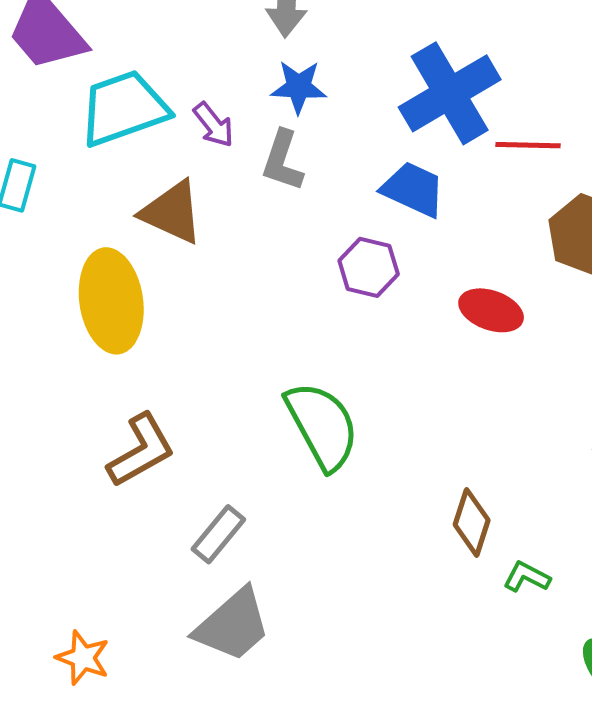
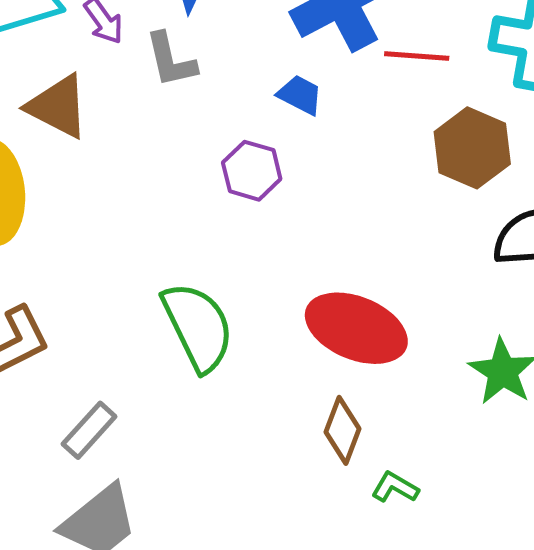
gray L-shape: (282, 161) -> (171, 60), turned -34
blue trapezoid: (413, 189) -> (300, 95), size x0.7
red ellipse: (491, 310) -> (356, 328), moved, size x1.6

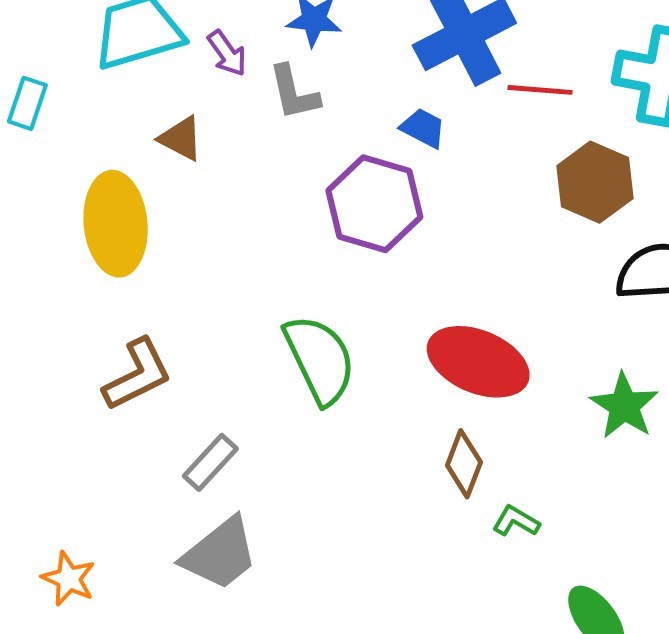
brown triangle: (58, 106) -> (181, 138), size x0.7
purple hexagon: (252, 171) -> (374, 204), size x1.6

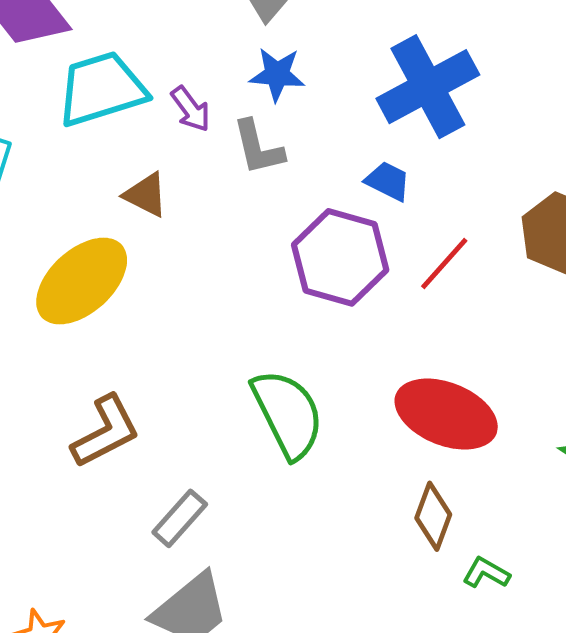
red line: (540, 90) -> (444, 263), moved, turned -52
yellow ellipse: (116, 224) -> (82, 281), turned 54

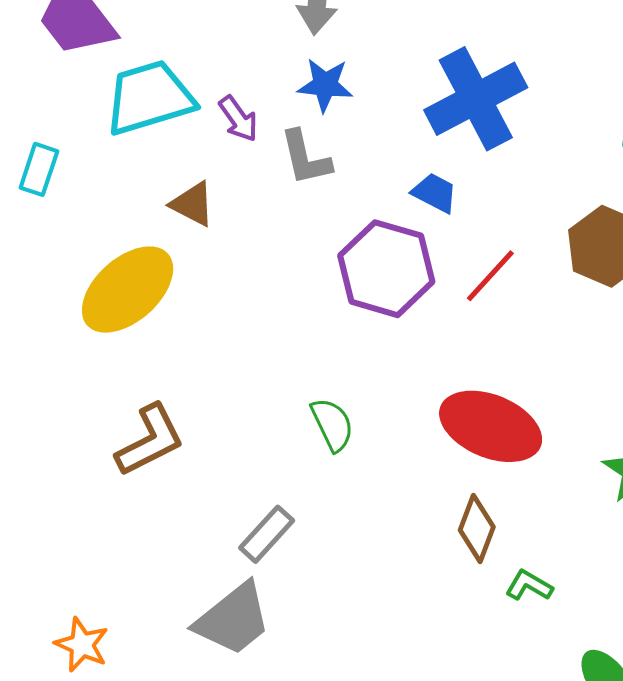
green semicircle: (288, 414) -> (332, 424), size x0.6
gray rectangle: (180, 518) -> (267, 534), moved

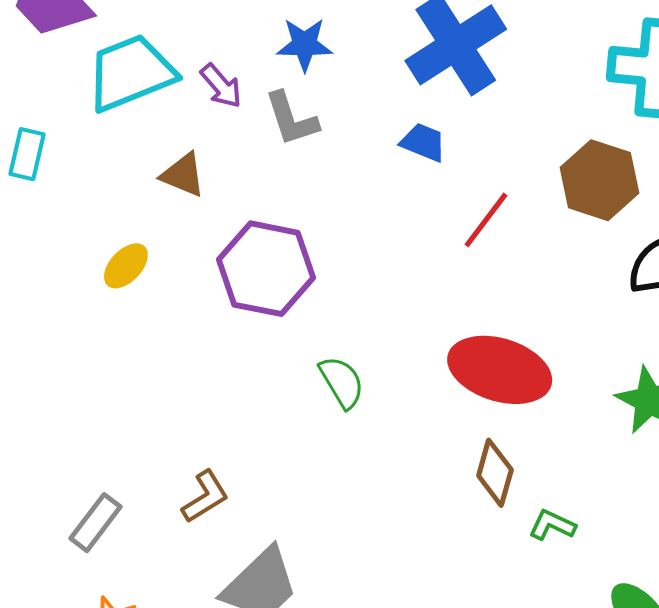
purple hexagon: (386, 269) -> (266, 269), moved
yellow ellipse: (128, 290) -> (126, 266), size x0.5
brown L-shape: (150, 440) -> (205, 497), moved, size x0.7
gray rectangle: (267, 534) -> (96, 523), moved

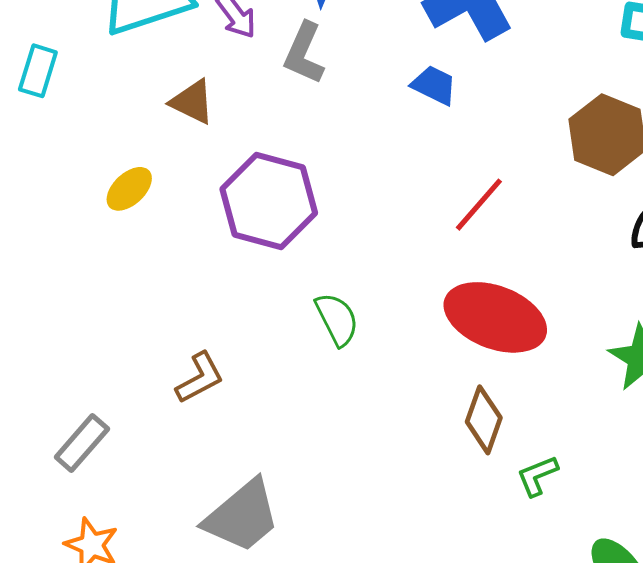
gray L-shape: (291, 119) -> (304, 53), turned 38
red line: (486, 220) -> (479, 205), moved
brown L-shape: (205, 497) -> (200, 378), moved
green L-shape: (552, 525) -> (537, 476), turned -51

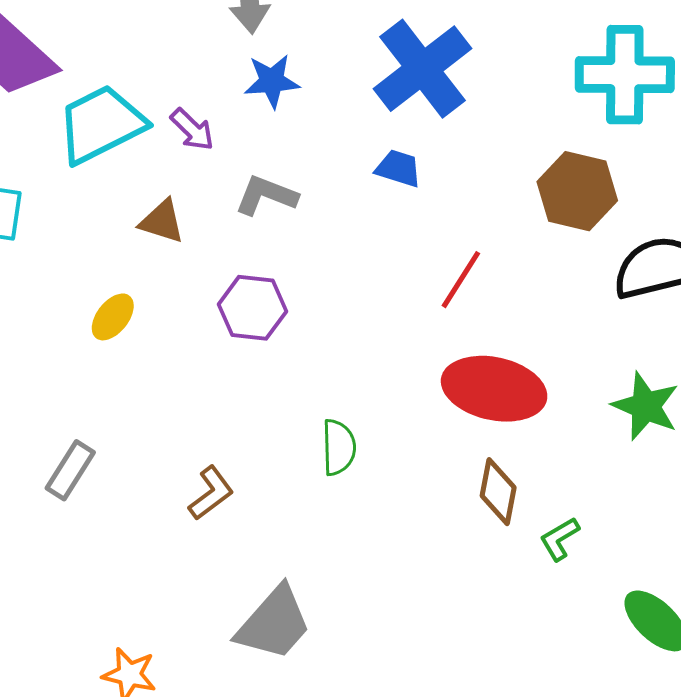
gray L-shape: (304, 53) -> (266, 195), moved, turned 96
purple hexagon: (269, 201) -> (253, 308), size x0.7
green semicircle: (337, 319) -> (339, 447), moved, turned 34
gray rectangle: (82, 443) -> (70, 470), moved

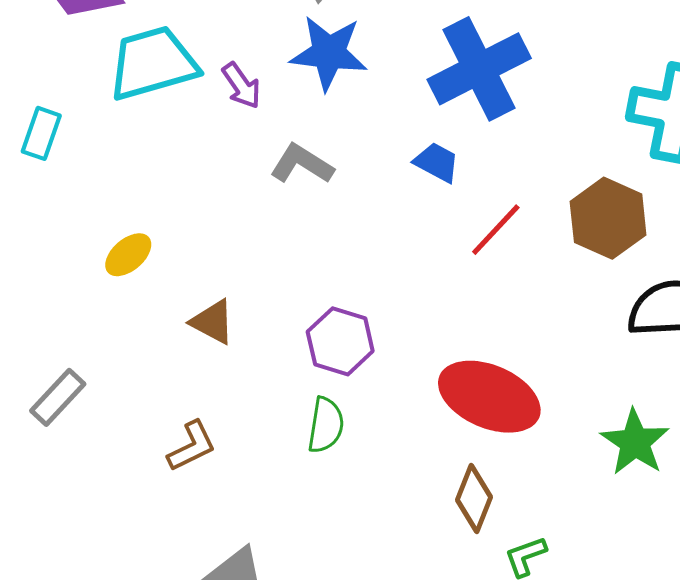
blue star: (272, 81) -> (329, 53), size x1.4
brown triangle: (162, 221) -> (213, 322), moved
red line: (461, 280) -> (496, 230), moved
purple hexagon: (253, 308) -> (340, 341), moved

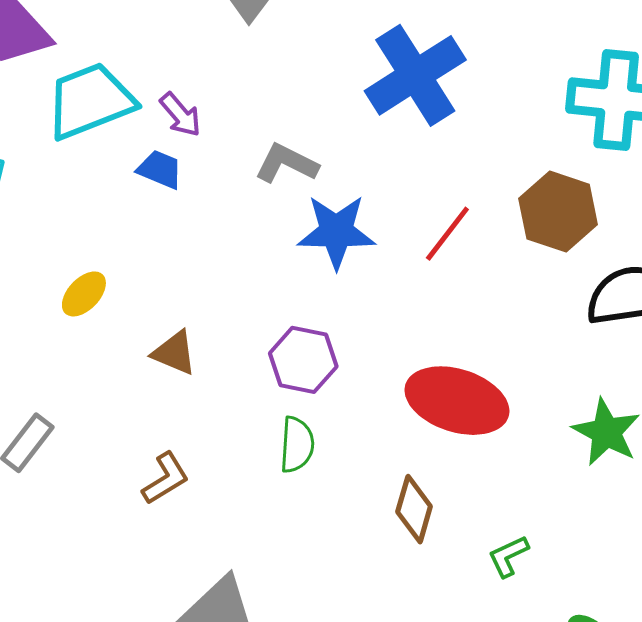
blue star: (329, 53) -> (336, 232), moved
blue trapezoid: (437, 162) -> (160, 169), moved
gray L-shape: (302, 164) -> (287, 163), moved
brown diamond: (474, 499) -> (414, 509), moved

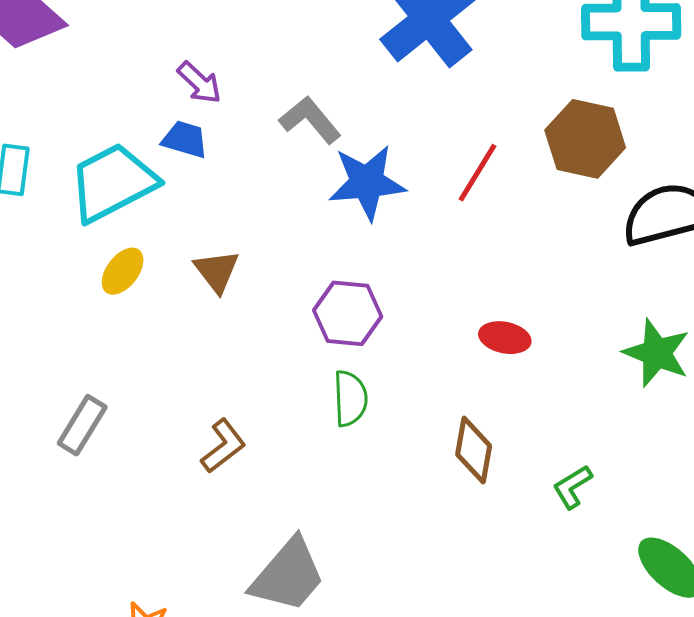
cyan trapezoid: (90, 101) -> (113, 183), moved
gray L-shape: (287, 163) -> (310, 120), turned 30
brown triangle: (174, 353) -> (217, 271), moved, turned 36
red ellipse: (457, 401) -> (505, 338), size x0.5

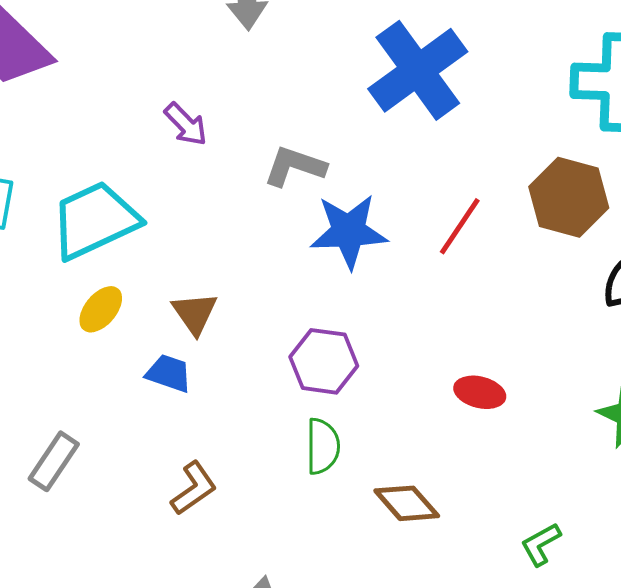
gray L-shape: (310, 120) -> (295, 166), turned -34
blue trapezoid: (185, 139) -> (169, 373), moved
brown diamond: (474, 450) -> (407, 503), moved, turned -54

